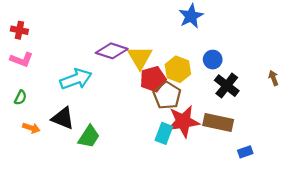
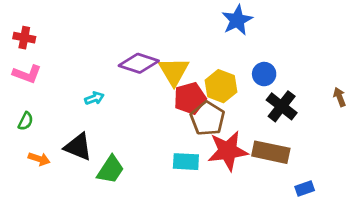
cyan arrow: (76, 79) -> (94, 98), size x0.5
cyan rectangle: (164, 133) -> (186, 162), moved, turned 72

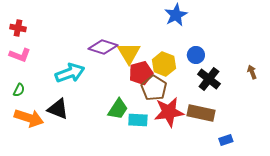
cyan arrow: (94, 98) -> (70, 73), size x2.0
orange arrow: (39, 159) -> (29, 118), size x1.8
green trapezoid: (110, 170) -> (118, 109), moved

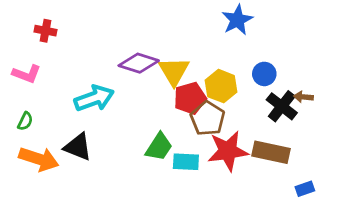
red cross: (18, 28) -> (45, 31), moved
brown arrow: (252, 72) -> (303, 97), moved, turned -64

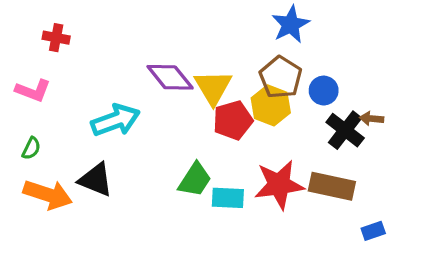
purple diamond: (139, 63) -> (170, 77), turned 33
brown pentagon: (208, 119) -> (281, 77), moved

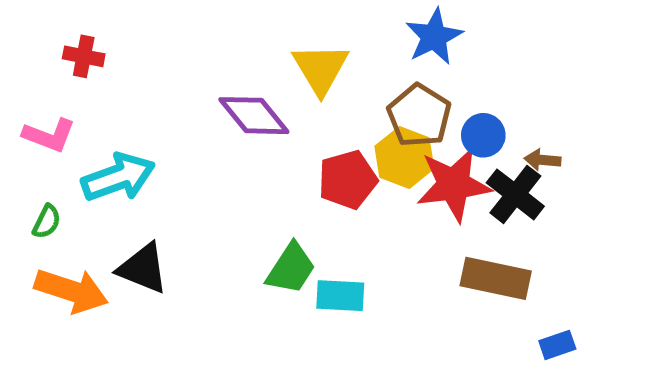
yellow triangle: (213, 87) -> (320, 69), moved
brown arrow: (372, 119) -> (542, 160), moved
cyan arrow: (116, 120) -> (118, 177), moved
red star: (279, 185) -> (454, 185), moved

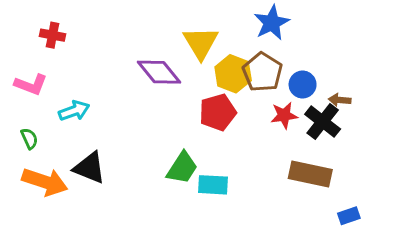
yellow hexagon: (404, 157) -> (233, 74), moved
cyan arrow: (118, 177) -> (74, 111), size x0.7
red star: (454, 185) -> (284, 115), size x0.6
green semicircle: (47, 222) -> (29, 139), turned -50

